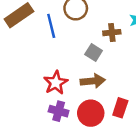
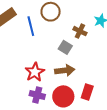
brown cross: (112, 33) -> (80, 31), turned 32

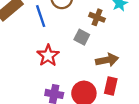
brown arrow: (65, 70) -> (107, 60), moved
red star: (35, 72) -> (48, 56), moved

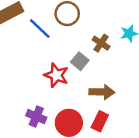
blue line: (41, 16) -> (40, 28), turned -40
red star: (48, 56) -> (56, 75), moved, turned -30

